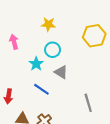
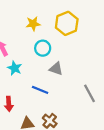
yellow hexagon: (94, 36) -> (67, 23), moved
cyan star: (36, 64) -> (15, 68), moved

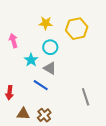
cyan star: (15, 68) -> (31, 60), moved
gray triangle: (56, 69) -> (50, 68), moved

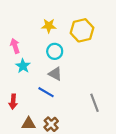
cyan star: (31, 60) -> (23, 66), moved

